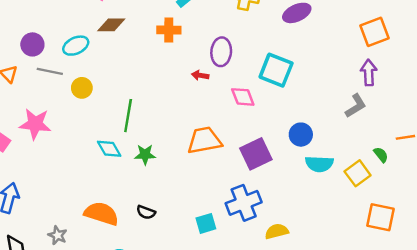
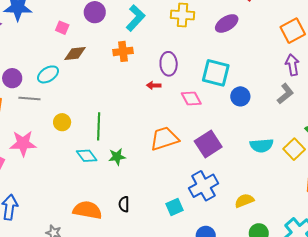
yellow circle: (82, 88) -> (62, 122), moved
blue circle: (301, 135) -> (240, 96), moved
black semicircle: (146, 212) -> (124, 204), turned 77
yellow semicircle: (277, 231) -> (244, 201), moved

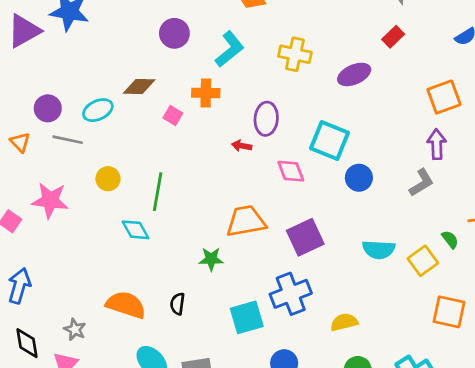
pink square: (62, 28) -> (173, 115), moved
green star: (117, 157) -> (211, 259), moved
cyan square: (175, 207) -> (247, 317), size x1.4

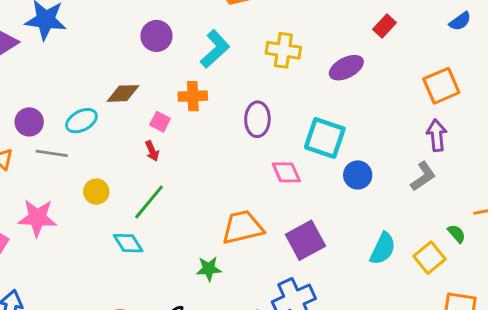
red arrow: (242, 146) -> (152, 151), moved, turned -120
green line: (158, 192) -> (149, 202), turned 33
cyan semicircle: (379, 249) -> (383, 249), turned -64

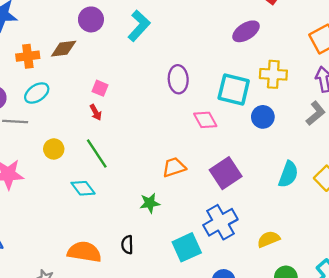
yellow cross: (283, 50) -> (273, 74), moved
brown diamond: (123, 93) -> (64, 49), moved
orange cross: (193, 96) -> (28, 56), moved
green line: (149, 202) -> (97, 154), turned -68
orange trapezoid: (243, 227) -> (174, 167), size x0.7

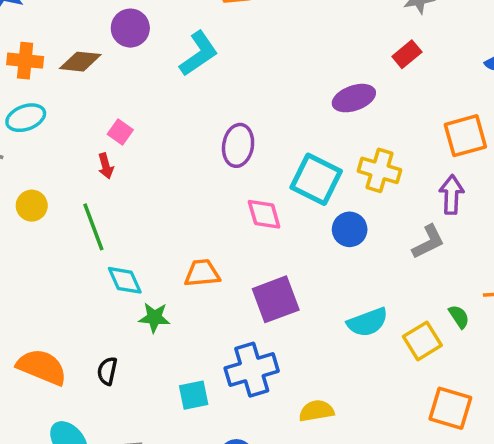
cyan semicircle: (288, 174) -> (368, 322), turned 36
cyan diamond: (83, 188) -> (125, 280), moved
cyan square: (187, 247) -> (194, 395), size x0.7

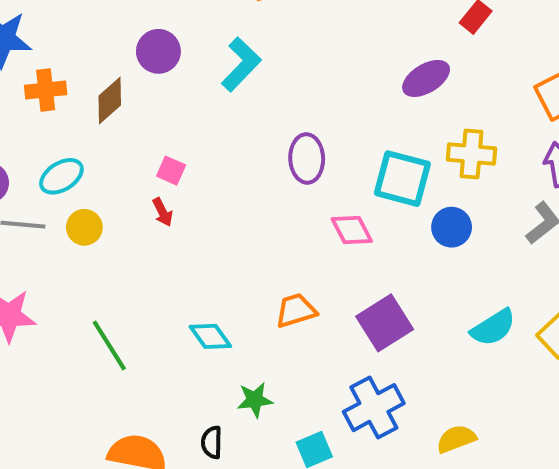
orange cross: (25, 61) -> (46, 90), moved
brown diamond: (80, 62) -> (110, 101), turned -36
yellow circle: (32, 206) -> (84, 227), moved
green line: (93, 227) -> (109, 345), moved
green star: (154, 318) -> (255, 400), moved

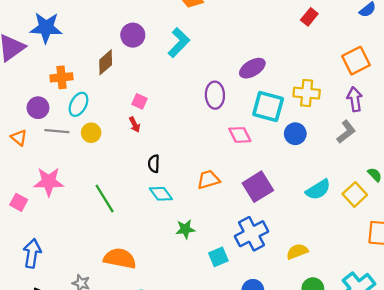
purple ellipse: (426, 78) -> (252, 68), moved
orange cross: (46, 90) -> (62, 77), moved
cyan ellipse: (61, 176) -> (79, 104), turned -30
black semicircle: (212, 442) -> (154, 164), moved

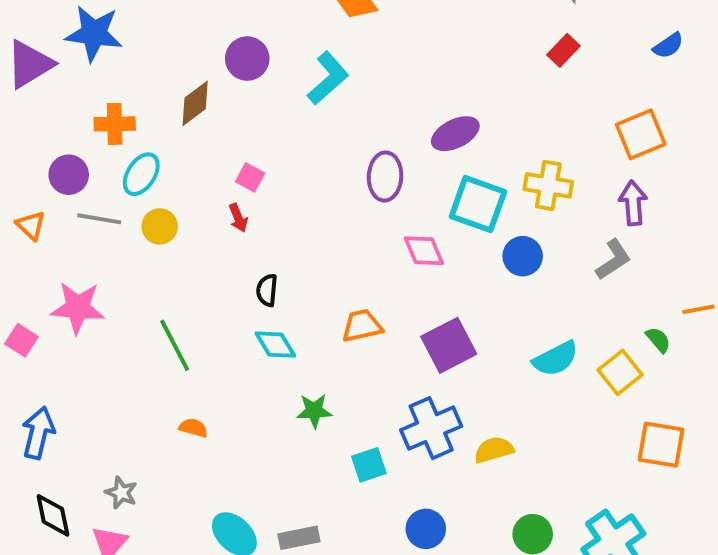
yellow semicircle: (297, 251) -> (494, 450), moved
orange semicircle: (120, 258) -> (193, 428), moved, size x0.5

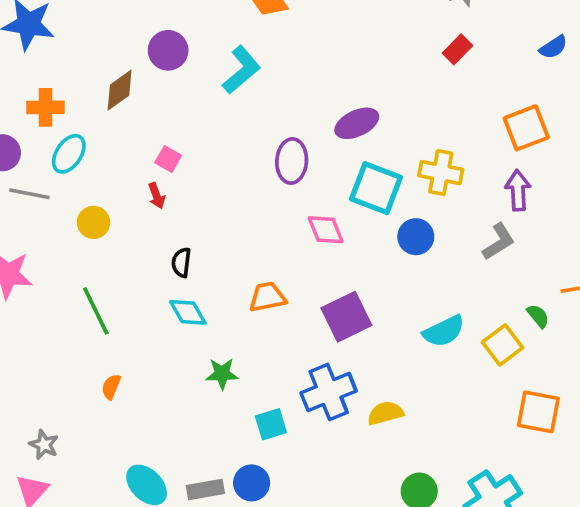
yellow circle: (160, 226) -> (94, 222), moved
orange semicircle: (193, 428) -> (111, 387), turned -85
blue circle: (426, 529) -> (252, 483), moved

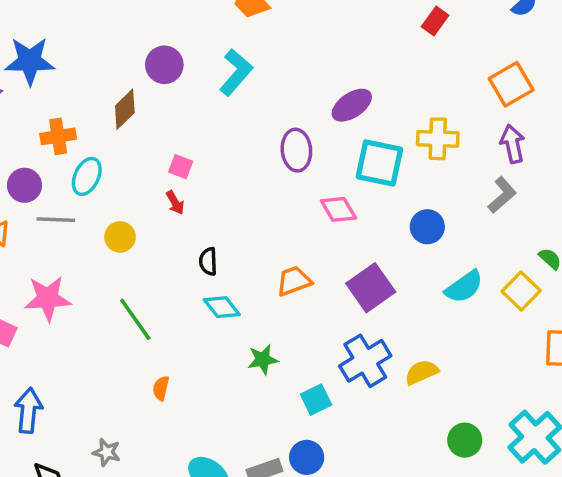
blue circle: (416, 237) -> (427, 227), moved

